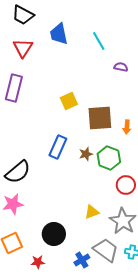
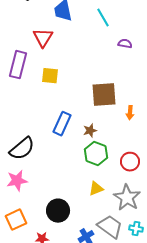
red triangle: (23, 48) -> (43, 38), moved
yellow square: (69, 101) -> (50, 76), moved, turned 30
orange arrow: (127, 127) -> (130, 113), moved
green hexagon: (109, 158) -> (96, 154), moved

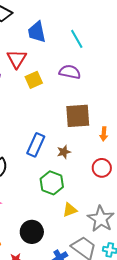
purple semicircle: (125, 44) -> (70, 72), moved, size x1.5
yellow square: (50, 76) -> (34, 80), moved, turned -30
green hexagon: (96, 154) -> (52, 183), moved
red circle: (130, 162) -> (102, 168), moved

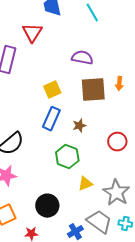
purple semicircle: (70, 72) -> (82, 58), moved
yellow square: (34, 80) -> (52, 90), moved
orange arrow: (104, 134) -> (119, 84), moved

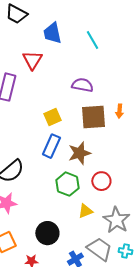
brown star: (79, 126) -> (79, 153), size x1.6
red circle: (117, 142) -> (101, 181), moved

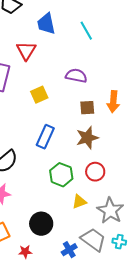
orange arrow: (119, 111) -> (113, 102), size x1.5
yellow square: (52, 117) -> (39, 95), moved
brown square: (93, 117) -> (87, 108), size x0.6
brown star: (79, 153) -> (87, 138), moved

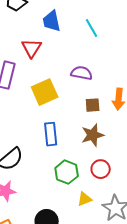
yellow square: (39, 95) -> (45, 92), size x1.5
blue rectangle: (45, 137) -> (51, 134), turned -30

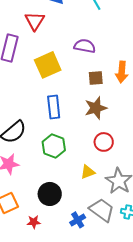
green hexagon: (67, 172) -> (54, 146), moved

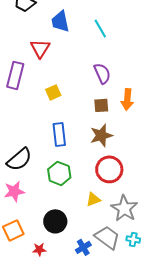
purple semicircle: (85, 46) -> (102, 73), moved, turned 55
yellow square: (48, 65) -> (53, 92), size x0.6
red circle: (104, 142) -> (109, 169), size x1.4

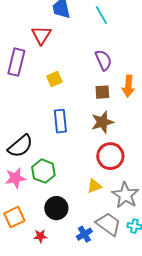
green hexagon: (59, 173) -> (43, 171), moved

